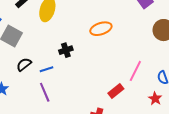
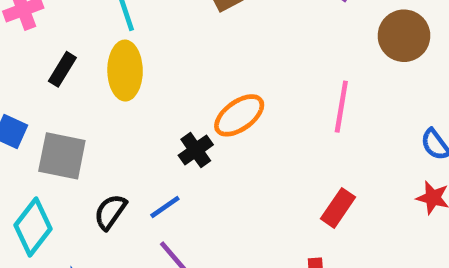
orange ellipse: (101, 29) -> (239, 115), moved
pink line: (135, 71) -> (341, 107), moved

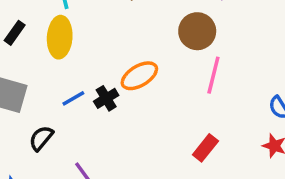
brown circle: (404, 36) -> (197, 31), moved
blue line: (165, 207) -> (73, 98), moved

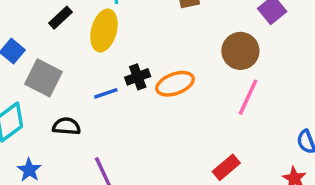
black cross: (106, 98) -> (138, 77), moved
black semicircle: (41, 138) -> (66, 126), turned 44

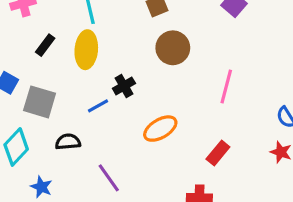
brown circle: (240, 51) -> (173, 48), moved
orange ellipse: (175, 84) -> (160, 129), moved

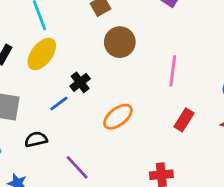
yellow ellipse: (86, 50) -> (42, 54), turned 40
red rectangle: (218, 153) -> (184, 120), moved

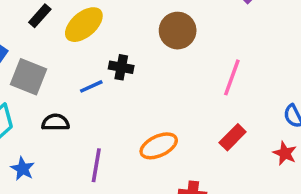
black cross: (80, 82) -> (121, 67), turned 36
orange ellipse: (118, 117) -> (159, 146), moved
purple line: (77, 167) -> (96, 165), turned 40

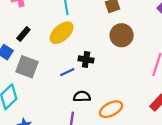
black rectangle: (40, 16) -> (23, 34), moved
black semicircle: (55, 122) -> (82, 96), moved

